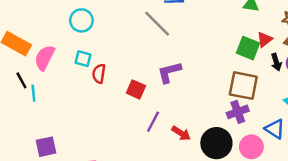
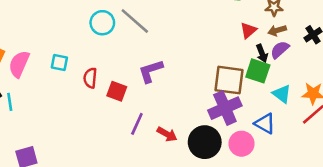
cyan circle: (81, 20) -> (102, 23), moved
green square: (248, 48) -> (258, 71), moved
red semicircle: (99, 74) -> (90, 78), moved
purple cross: (238, 112) -> (225, 108), size x1.4

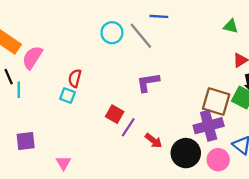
cyan square: (59, 62) -> (67, 96), moved
red semicircle: (90, 78) -> (75, 78), moved
red square: (117, 91) -> (115, 114), moved

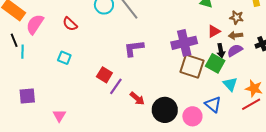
red semicircle: (75, 78) -> (70, 24), moved, turned -63
purple cross: (209, 126) -> (184, 43), moved

